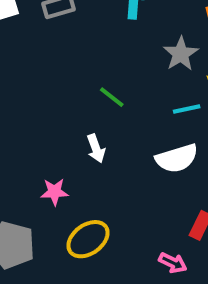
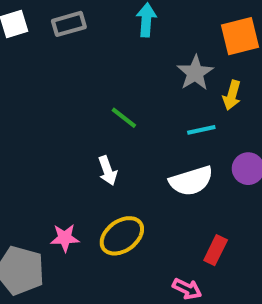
pink star: (55, 192) -> (65, 238), moved
yellow ellipse: (88, 239) -> (122, 236), moved

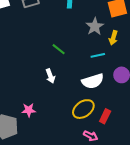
yellow ellipse: (122, 236) -> (83, 109), moved

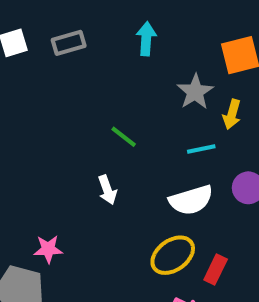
pink star: (29, 110) -> (48, 249), moved

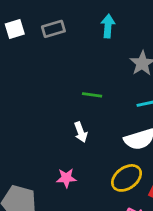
green line: (124, 137) -> (92, 95), turned -30
pink star: (48, 249) -> (66, 178), moved

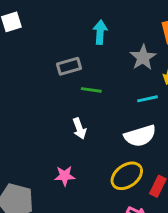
cyan arrow: (108, 26) -> (100, 32), moved
gray rectangle: (53, 29) -> (69, 66), moved

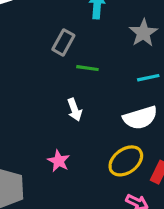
gray rectangle: (69, 66) -> (63, 42), turned -45
pink star: (65, 176) -> (59, 161), turned 30

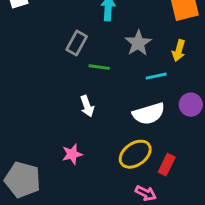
gray star: (143, 33) -> (138, 43), moved
pink star: (59, 161) -> (72, 154), turned 30

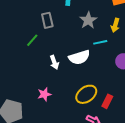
gray rectangle: (77, 43) -> (47, 20), turned -42
green line: (99, 67) -> (32, 40), moved, turned -56
white semicircle: (149, 114) -> (79, 57), moved

